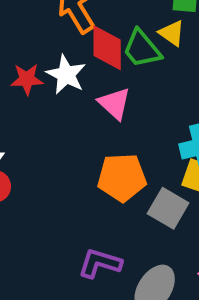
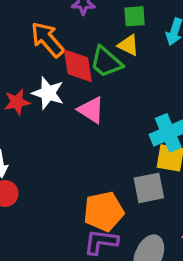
orange pentagon: (122, 178) -> (104, 211), moved
gray square: (168, 208) -> (149, 188), turned -32

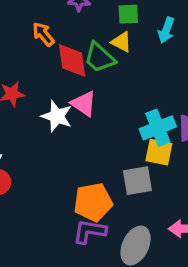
orange arrow: (47, 39) -> (43, 34), size x0.7
white star: (48, 93) -> (57, 116), moved

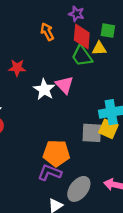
yellow triangle: (121, 42) -> (99, 48), turned -42
red diamond: (72, 60) -> (82, 36), moved
gray square: (137, 181) -> (92, 133), moved

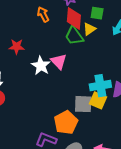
yellow triangle: (99, 48) -> (89, 29), turned -32
orange pentagon: (56, 153) -> (66, 123), moved, turned -30

